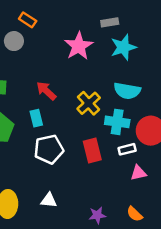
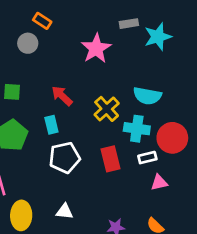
cyan star: (123, 47) -> (158, 37), moved

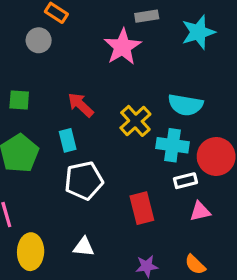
gray rectangle: (129, 24) -> (147, 16), moved
red rectangle: (111, 159) -> (142, 208), moved

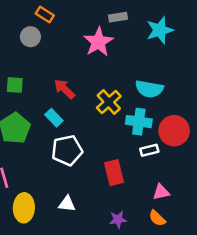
cyan rectangle: (68, 140) -> (54, 118), turned -30
pink triangle: (200, 211) -> (161, 192), moved

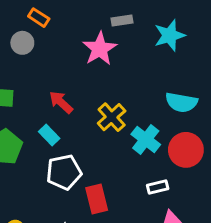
cyan semicircle: (149, 89) -> (181, 102), moved
cyan cross: (139, 122) -> (146, 139), turned 30
white rectangle: (149, 150) -> (158, 187), moved
red rectangle: (114, 173) -> (97, 199), moved

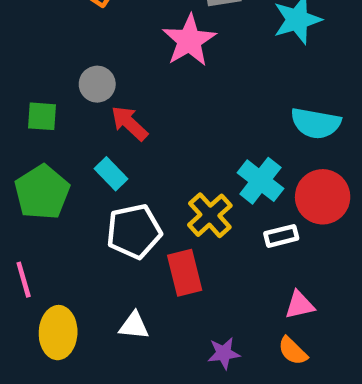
gray circle: (22, 43) -> (97, 84), moved
yellow cross: (112, 117) -> (210, 215), moved
white rectangle: (158, 187) -> (281, 236), moved

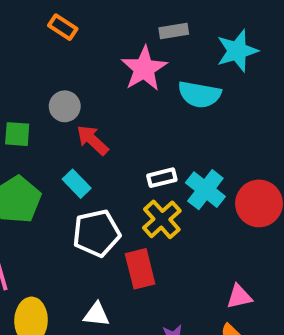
cyan semicircle: (316, 123) -> (200, 94), moved
white rectangle: (281, 236) -> (162, 178), moved

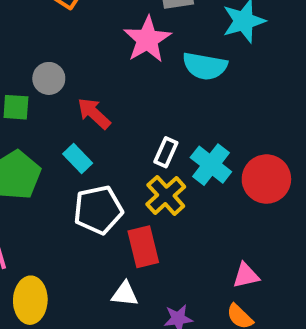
gray circle: (65, 106) -> (49, 78), moved
white rectangle: (162, 178) -> (166, 152), turned -52
white triangle: (96, 314) -> (125, 294), moved

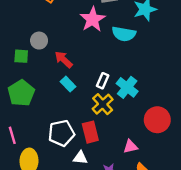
cyan rectangle: (78, 158) -> (68, 84), moved
red circle: (266, 179) -> (157, 120), moved
white pentagon: (98, 210) -> (61, 133), moved
pink triangle: (246, 276) -> (130, 147), moved

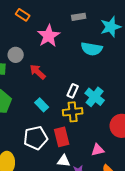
pink star: (93, 19) -> (49, 36), moved
cyan rectangle: (68, 84) -> (42, 105), moved
yellow cross: (103, 104) -> (73, 112), turned 36
white triangle: (80, 158) -> (64, 161), moved

